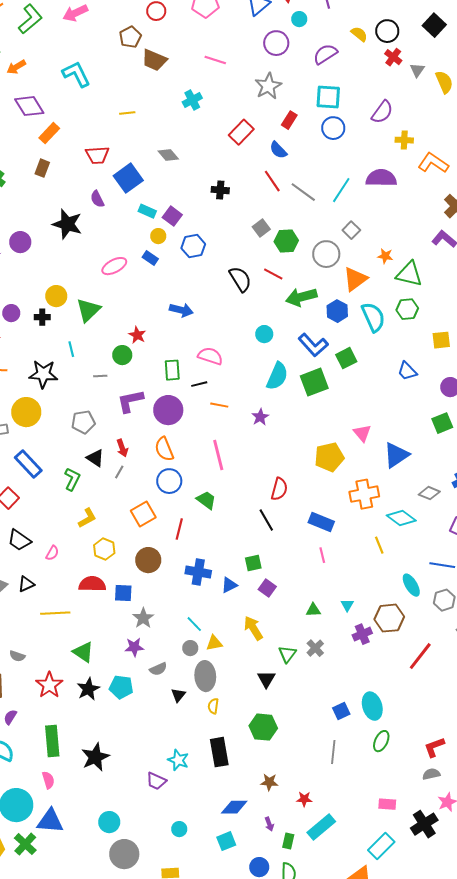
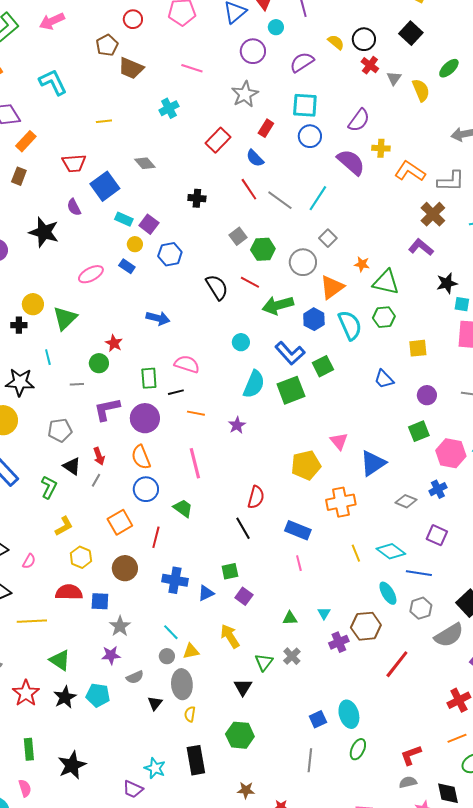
purple semicircle: (381, 178) -> (351, 162), moved, turned 40
cyan diamond: (401, 518) -> (391, 551), moved
green rectangle: (52, 741) -> (29, 749), size x0.7

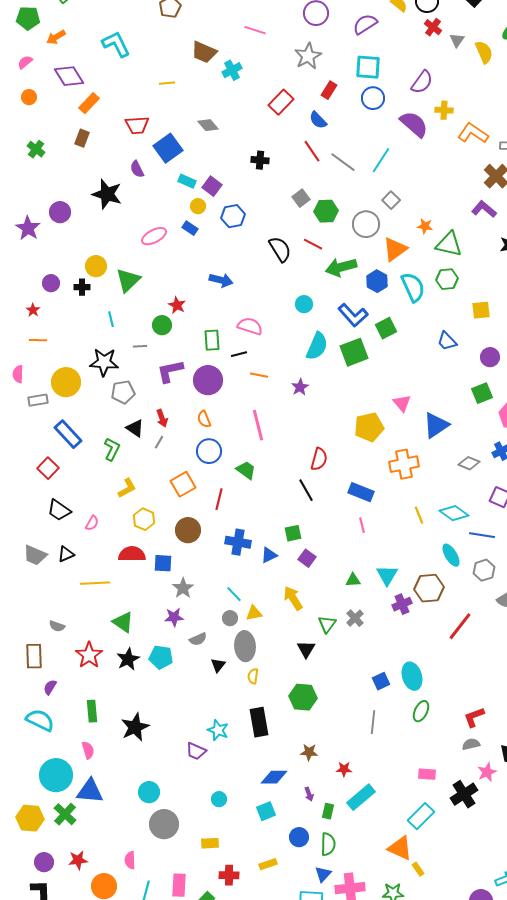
brown trapezoid: (131, 68) -> (204, 52), moved
black star: (20, 382) -> (104, 362), moved
orange semicircle: (141, 457) -> (204, 419), size x0.7
cyan triangle: (324, 613) -> (387, 575), size x1.6

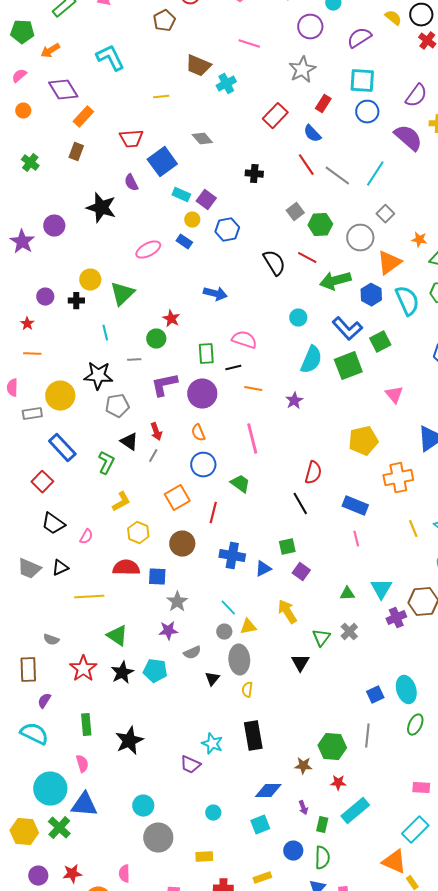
pink triangle: (402, 403) -> (394, 395), moved
green hexagon: (303, 697) -> (332, 747), moved

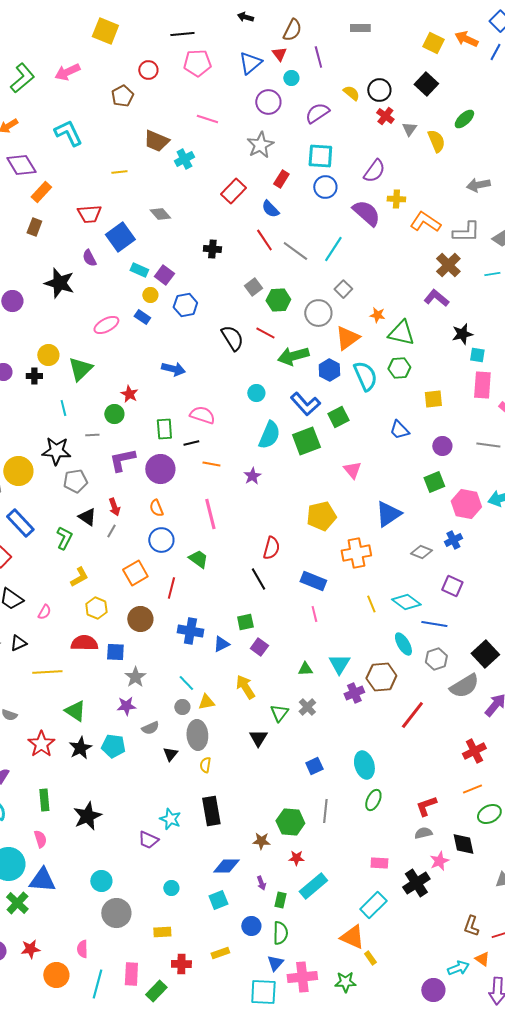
blue square: (375, 695) -> (314, 766), moved

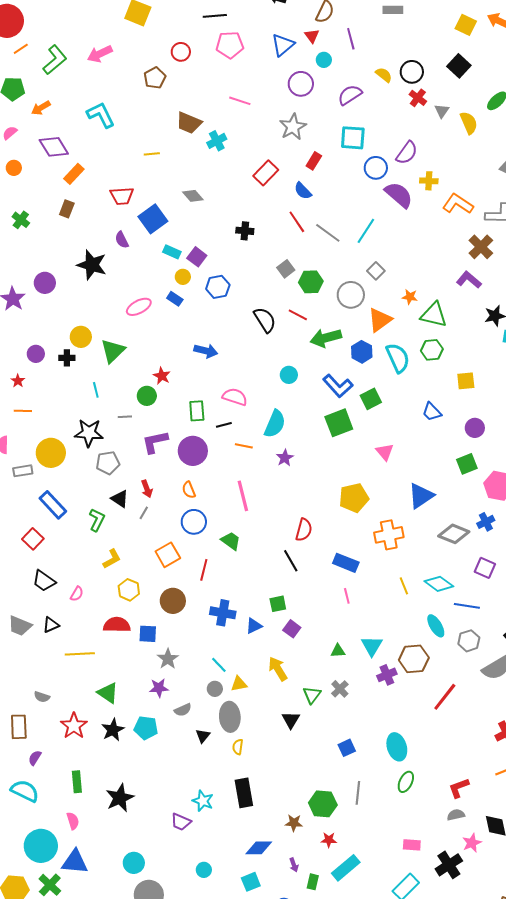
blue circle: (325, 187) -> (376, 168), moved
cyan semicircle: (269, 435) -> (275, 424), moved
gray diamond: (421, 552) -> (454, 534), size x1.4

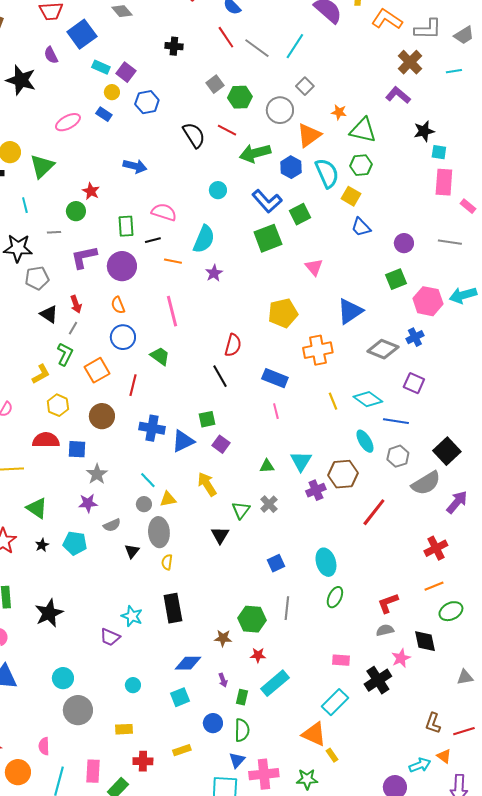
yellow square: (466, 381) -> (351, 196), moved, turned 36
green L-shape: (97, 520) -> (65, 354), moved
blue triangle: (254, 626) -> (183, 441), size x1.4
black star: (113, 730) -> (42, 545), size x0.6

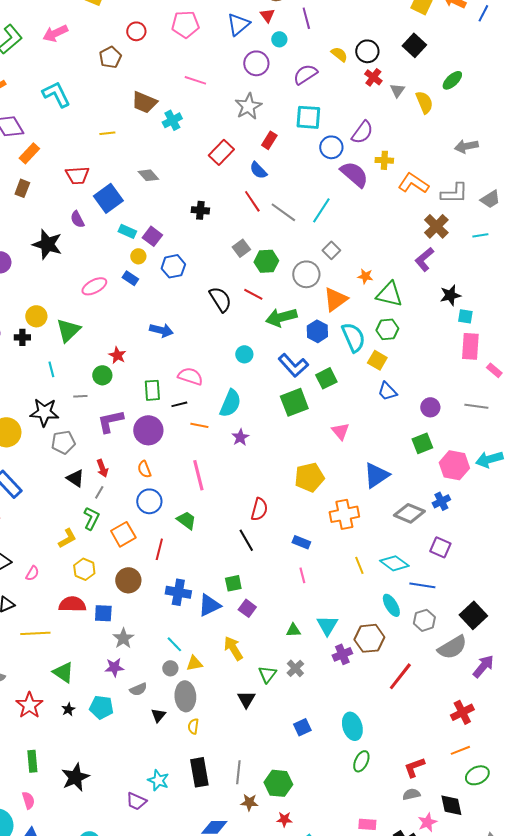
purple L-shape: (398, 95) -> (424, 259), turned -80
blue rectangle: (275, 378) -> (301, 542), size x0.7
gray line: (287, 608) -> (238, 772), moved

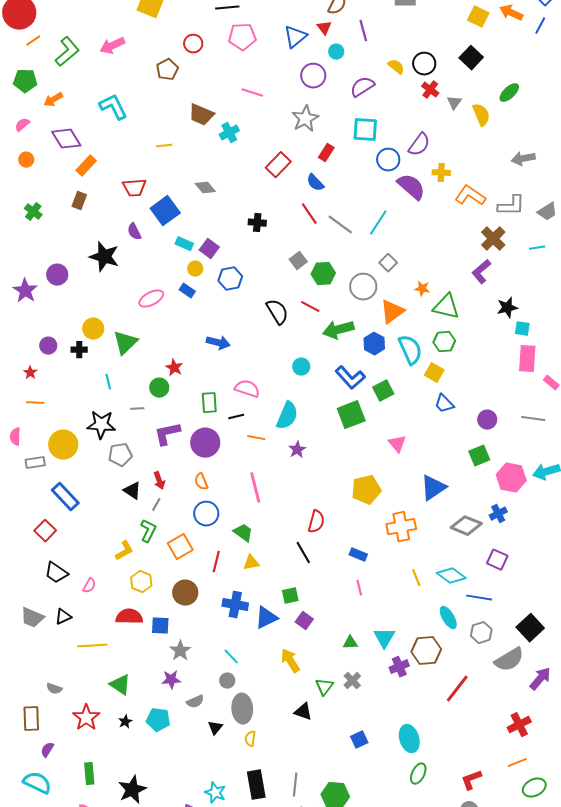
yellow triangle: (194, 663) -> (251, 563), moved
black triangle: (246, 699) -> (303, 712), turned -42

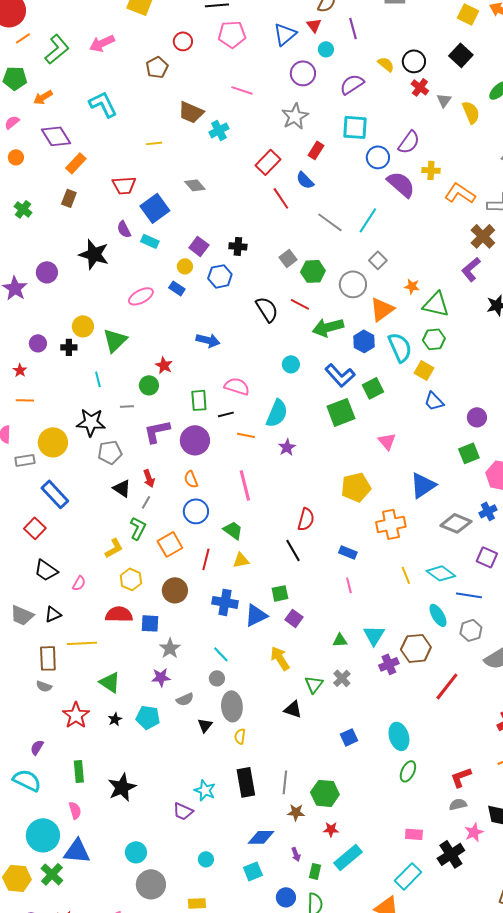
red line: (309, 214) -> (281, 198), moved
black cross: (257, 223) -> (238, 246), moved
cyan rectangle: (184, 244) -> (150, 241), moved
brown rectangle: (31, 719) -> (48, 658), moved

